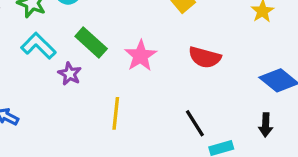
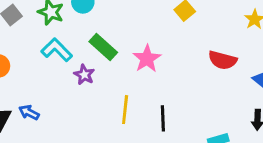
red semicircle: (205, 57) -> (223, 60), moved
black line: (195, 123) -> (163, 118), moved, turned 30

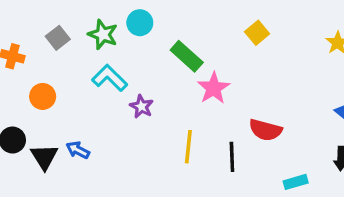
green rectangle: (103, 47) -> (187, 56), moved
red semicircle: (223, 60) -> (265, 130), moved

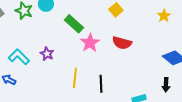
cyan L-shape: (110, 78) -> (19, 57), moved
red semicircle: (265, 130) -> (122, 43), moved

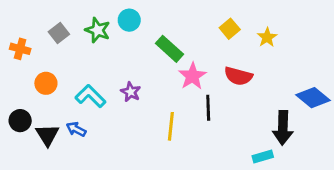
yellow star: (164, 16) -> (267, 37), moved
black line: (101, 84) -> (208, 108), moved
black arrow: (166, 85) -> (283, 128), moved, size x1.6

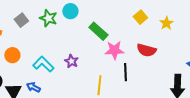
pink star: (192, 76) -> (114, 50), turned 30

